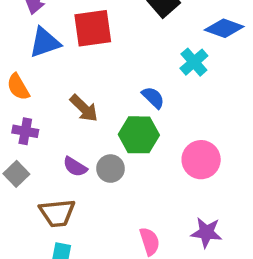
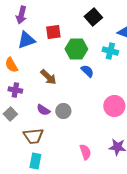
red square: (93, 28) -> (53, 32), size x0.7
cyan cross: (194, 62) -> (110, 51), turned -35
green hexagon: (139, 135) -> (76, 49), moved

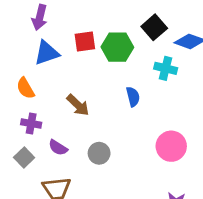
black square: (93, 17) -> (154, 27), moved
green hexagon: (76, 49) -> (117, 47), moved
blue semicircle: (87, 71) -> (133, 97), turned 32
purple semicircle: (43, 110) -> (58, 148), moved

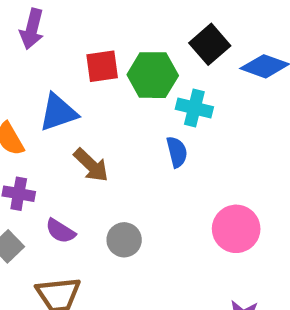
blue triangle: (47, 53) -> (58, 112), moved
cyan cross: (166, 68) -> (194, 108), moved

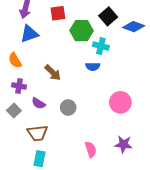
red square: (102, 66) -> (58, 13), moved
blue triangle: (58, 112) -> (29, 34), moved
blue semicircle: (177, 152) -> (93, 67), turned 104

